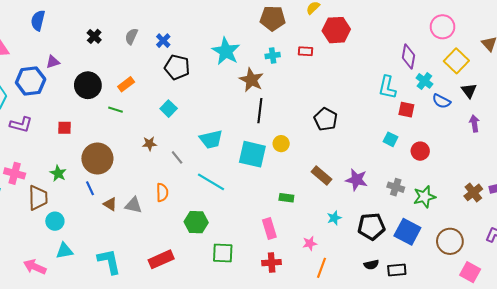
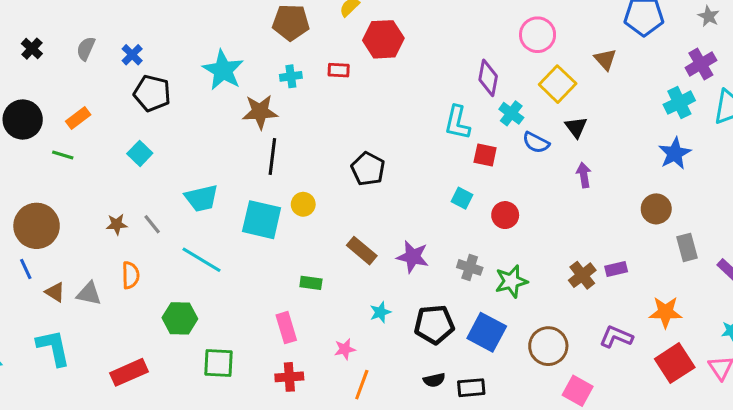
brown star: (251, 80) -> (260, 112), turned -30
brown star: (149, 144) -> (117, 224), moved
cyan L-shape: (109, 261) -> (53, 348), moved

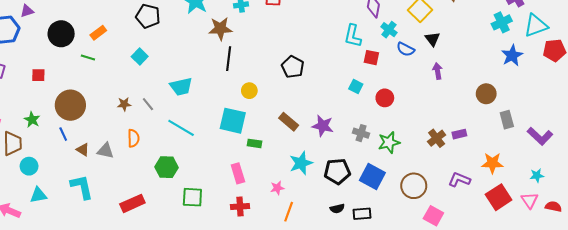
blue star: (675, 153) -> (512, 55), moved
cyan square: (262, 220) -> (233, 121), moved
cyan star: (380, 312) -> (301, 163), size x1.6

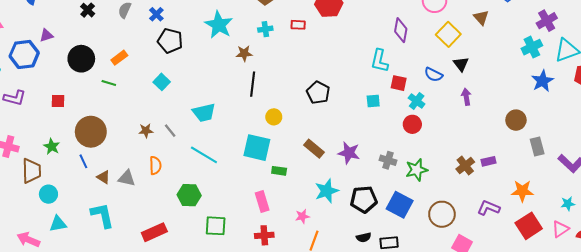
brown star: (220, 29) -> (244, 53), size x0.7
cyan cross: (389, 30) -> (417, 101), moved
cyan square: (356, 87) -> (373, 101), moved, turned -32
pink triangle: (530, 200) -> (560, 229), turned 30

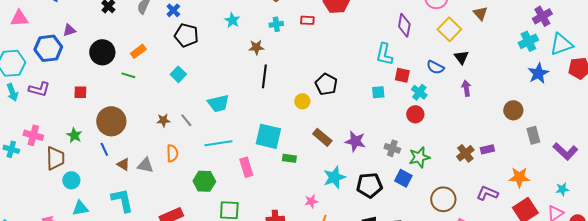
cyan star: (219, 25) -> (232, 20), size x0.6
yellow circle: (274, 117) -> (302, 101), moved
cyan line: (204, 155) -> (218, 143), turned -40
pink rectangle: (262, 201) -> (246, 167), moved
blue square: (400, 205) -> (403, 178), moved, size x0.7

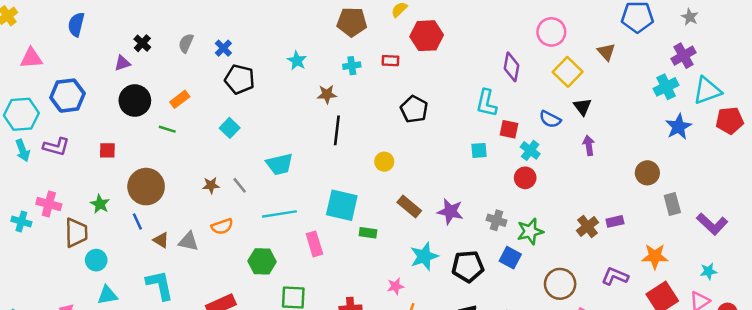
purple triangle: (69, 30) -> (122, 63), moved
black pentagon: (326, 84) -> (414, 109), moved
orange semicircle: (172, 153) -> (222, 226), turned 72

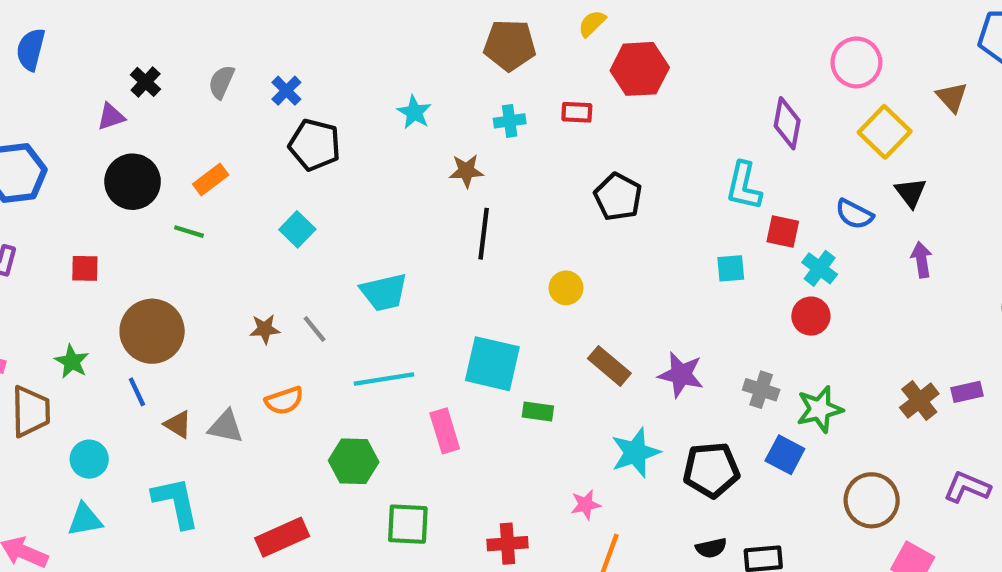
cyan circle: (96, 260) -> (89, 459), moved

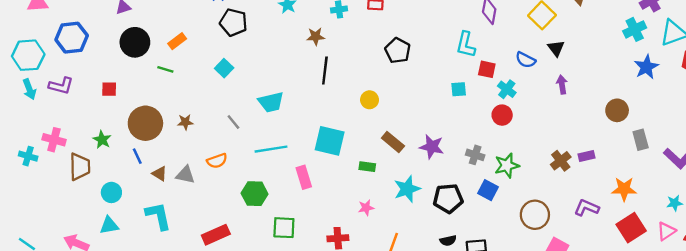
brown star: (265, 329) -> (185, 122), moved
green rectangle: (538, 411) -> (367, 167), moved
pink star: (586, 505) -> (366, 208), moved

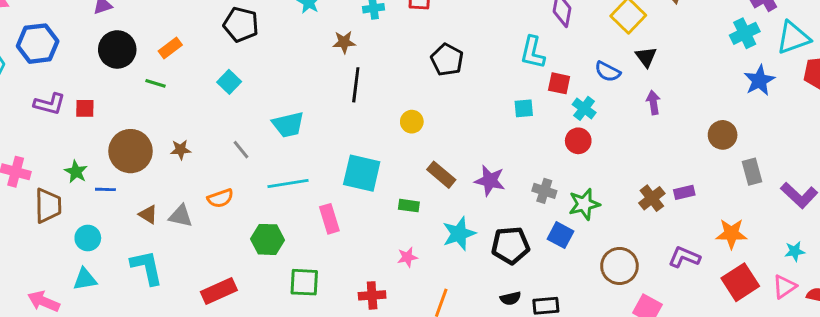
purple L-shape: (61, 86) -> (49, 104), moved
blue line: (137, 156) -> (105, 189), moved, turned -63

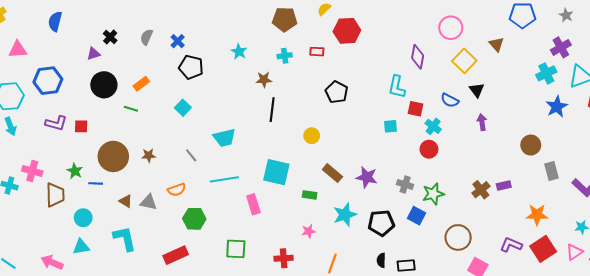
green hexagon: (267, 239) -> (194, 219), moved
purple L-shape: (684, 257) -> (511, 245), moved
black semicircle: (510, 298) -> (381, 260), turned 104

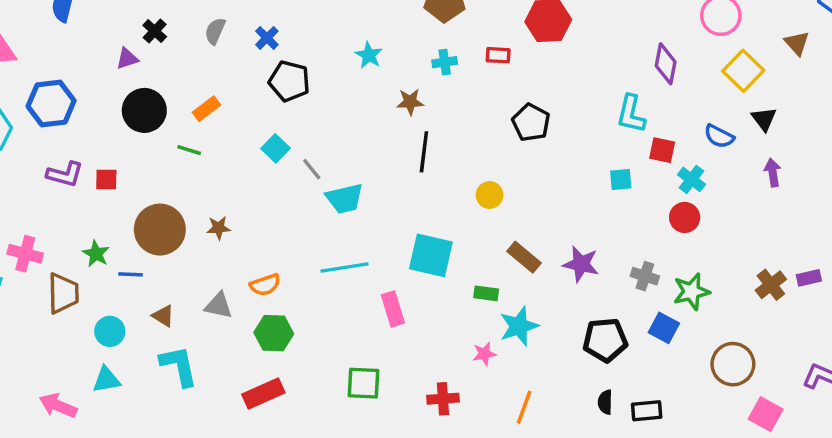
gray line: (191, 155) -> (312, 169), moved
brown triangle: (126, 201) -> (163, 316), moved
cyan star: (345, 215) -> (519, 326), moved
green hexagon: (194, 219) -> (274, 333), moved

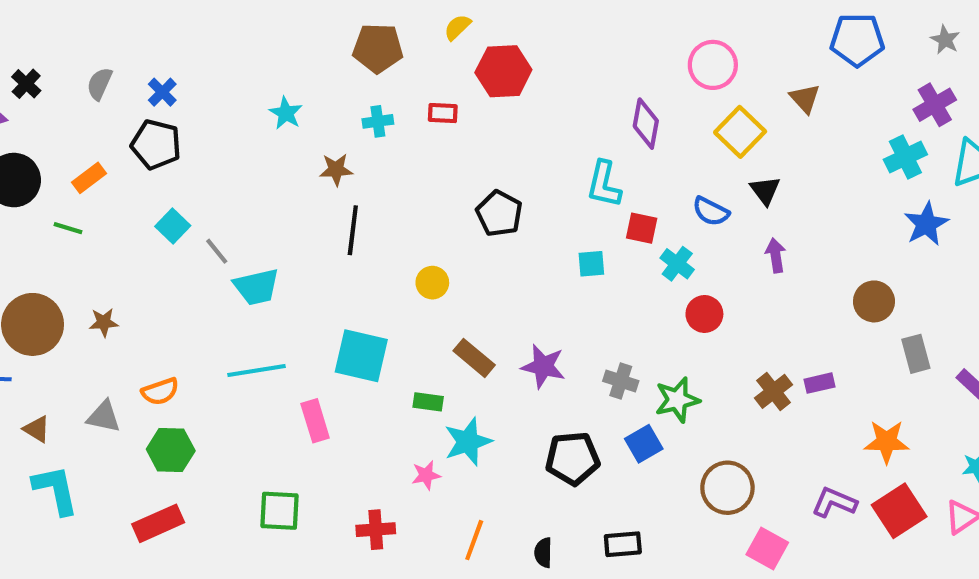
black pentagon: (289, 81) -> (156, 144), moved
black pentagon: (531, 122) -> (499, 214), moved
red circle: (685, 217) -> (704, 314), moved
blue square: (664, 328) -> (644, 444), turned 32
black semicircle: (605, 402) -> (543, 553), moved

